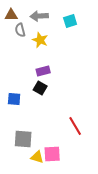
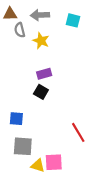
cyan square: (70, 21) -> (73, 20), turned 32
blue square: (14, 99) -> (16, 119), moved

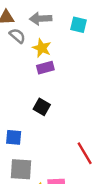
gray semicircle: (20, 30) -> (17, 36), turned 144
purple rectangle: (44, 74) -> (45, 68), moved

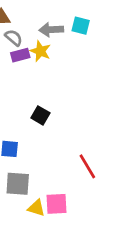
gray arrow: (41, 19) -> (51, 30), moved
purple rectangle: (45, 68) -> (20, 55), moved

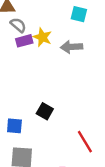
gray arrow: (51, 30) -> (72, 47), moved
black square: (40, 115) -> (45, 111), moved

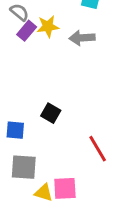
yellow star: (42, 37) -> (48, 26), turned -30
purple rectangle: (24, 41) -> (27, 31), turned -35

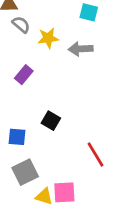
purple rectangle: (27, 31) -> (24, 75), moved
gray square: (24, 167) -> (25, 172), turned -30

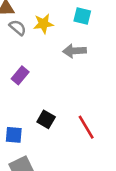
yellow star: (48, 38) -> (43, 24), moved
red line: (96, 155) -> (86, 127), moved

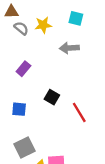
black square: (46, 119) -> (52, 97), moved
blue square: (14, 135) -> (19, 109), moved

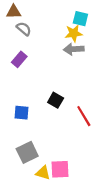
yellow star: (43, 25) -> (74, 33), moved
purple rectangle: (23, 69) -> (19, 59), moved

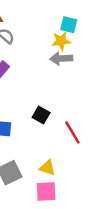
yellow triangle: (43, 173) -> (47, 168), moved

